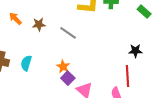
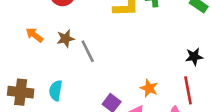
gray line: (68, 33) -> (88, 51), moved, turned 36
orange star: (63, 66) -> (149, 88), moved

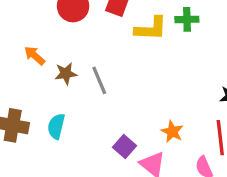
brown star: (65, 39) -> (66, 74), moved

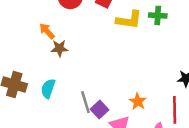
orange arrow: (35, 56) -> (47, 31), moved
gray line: (99, 80) -> (85, 102), moved

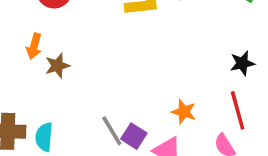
orange arrow: (47, 31) -> (34, 46), turned -108
cyan semicircle: (48, 89) -> (44, 137), moved

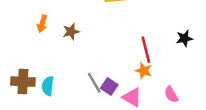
brown star: (57, 66) -> (71, 32), moved
red line: (238, 110) -> (146, 50), moved

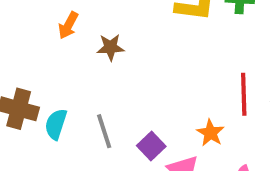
red line: (146, 50) -> (244, 94), moved
gray line: (94, 83) -> (104, 131), moved

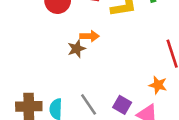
orange arrow: (68, 25) -> (89, 36), moved, turned -102

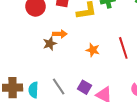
orange star: (158, 85) -> (93, 50), moved

